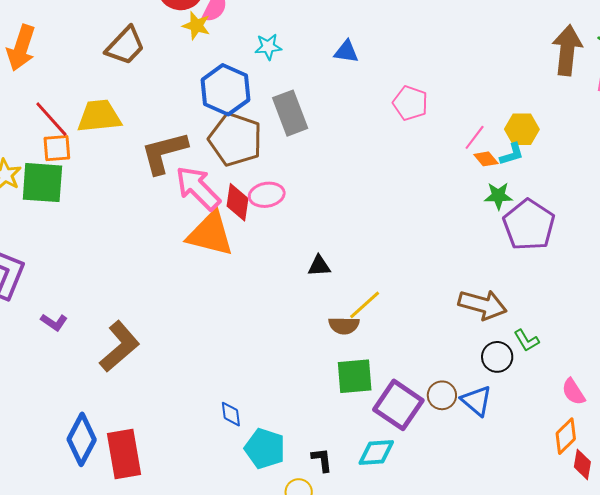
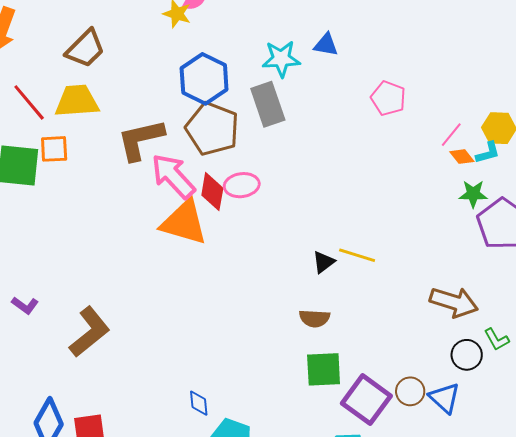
brown trapezoid: (125, 46) -> (85, 49), moved
cyan star: (268, 47) -> (281, 59), moved, size x1.4
orange square: (57, 148) -> (54, 149), moved
black triangle: (319, 266) -> (324, 262), moved, turned -35
yellow line: (365, 305) -> (357, 255), moved, turned 57

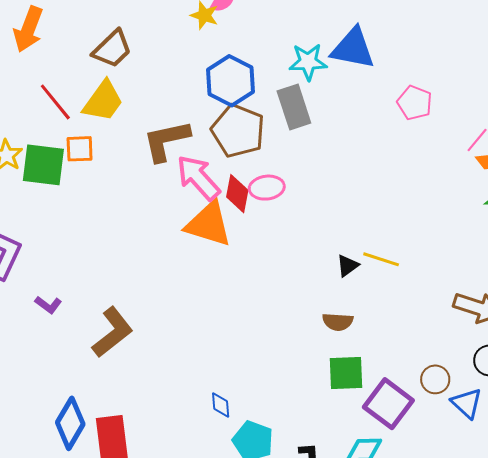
blue triangle: (326, 45) -> (353, 48), size x1.8
yellow trapezoid: (77, 101) -> (103, 101), turned 129
brown circle: (410, 391) -> (435, 379), moved

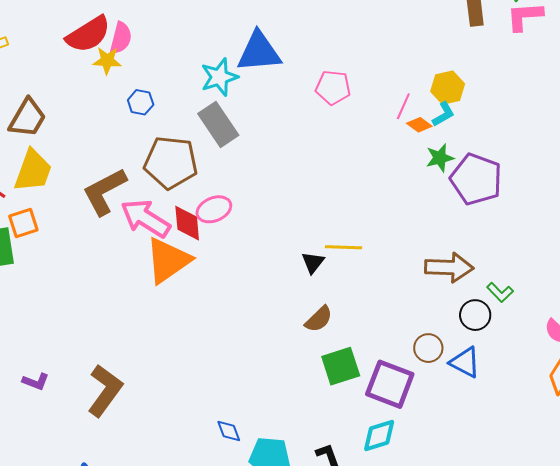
blue hexagon: (231, 81) -> (141, 102), moved, size x0.5
orange triangle: (209, 224) -> (168, 260), turned -36
brown semicircle: (338, 322) -> (319, 319), turned -32

